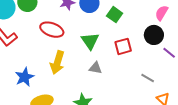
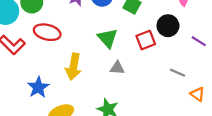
red ellipse: (52, 30) -> (47, 32), moved
black circle: (154, 35) -> (168, 26), moved

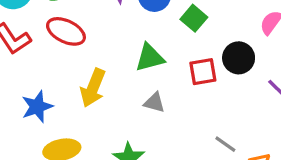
green triangle: (108, 38) -> (150, 58), turned 45
gray line: (178, 73) -> (225, 144), moved

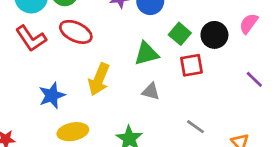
green square: (194, 18) -> (180, 34), moved
black circle: (239, 58) -> (214, 35), moved
gray line: (225, 144) -> (195, 127), moved

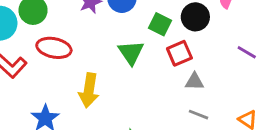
green triangle: (146, 54) -> (131, 53), turned -36
gray triangle: (151, 91) -> (194, 82), moved

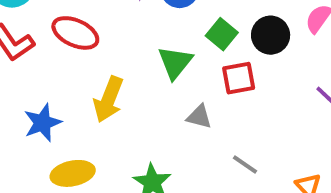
gray triangle: (194, 82) -> (199, 117), moved

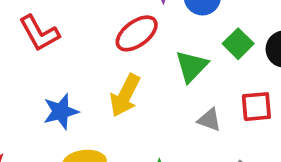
red ellipse: (75, 33) -> (137, 33), moved, turned -66
red square: (239, 78) -> (256, 107), moved

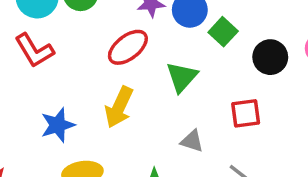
green square: (238, 44) -> (223, 32), moved
gray triangle: (209, 120) -> (192, 141), moved

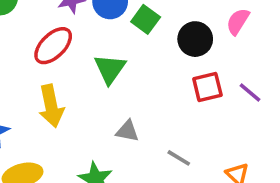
yellow arrow: (119, 107) -> (51, 106), turned -30
red square: (246, 113) -> (207, 87), moved

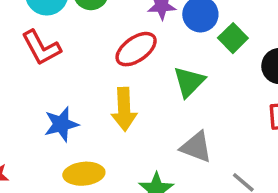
gray triangle: (127, 131) -> (196, 147), size x1.4

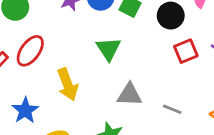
red ellipse: (136, 49) -> (30, 51), moved

